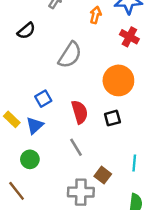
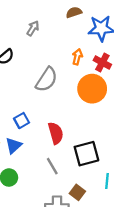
orange arrow: (95, 15) -> (77, 57), moved
orange circle: (118, 80) -> (92, 89), moved
black square: (112, 118) -> (86, 154), moved, size x1.6

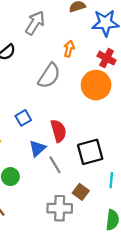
gray arrow: (33, 28) -> (35, 23), size x1.5
orange arrow: (77, 57) -> (69, 49), moved
blue triangle: (14, 146) -> (37, 148), moved

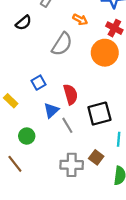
orange arrow: (69, 49) -> (80, 20), turned 104
brown square: (81, 192) -> (96, 157), moved

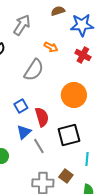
orange circle: (105, 53) -> (74, 95), moved
blue square: (38, 83) -> (21, 106), moved

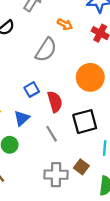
blue triangle: (24, 132) -> (22, 118), moved

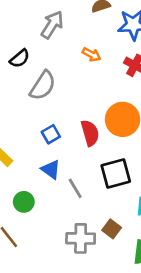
gray semicircle: (46, 50) -> (43, 86), moved
red semicircle: (55, 102) -> (90, 133), moved
blue triangle: (22, 118) -> (51, 169), moved, turned -42

